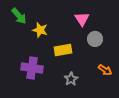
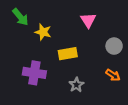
gray circle: (95, 39) -> (114, 46), moved

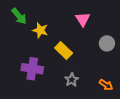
yellow rectangle: (68, 54) -> (64, 50), turned 54
orange arrow: (113, 75) -> (106, 85), moved

